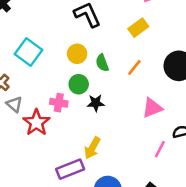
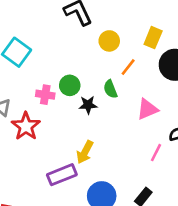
yellow rectangle: (138, 28) -> (153, 38), moved, turned -30
yellow circle: (77, 54) -> (109, 41), moved
green semicircle: (102, 63) -> (110, 89), moved
pink cross: (59, 103) -> (45, 95), moved

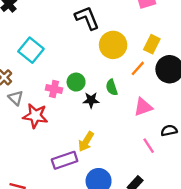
yellow circle: (109, 41) -> (113, 45), size x1.5
orange line: (128, 67) -> (138, 68), moved
red star: (26, 126) -> (35, 116), turned -30
pink line: (156, 153) -> (149, 146), turned -63

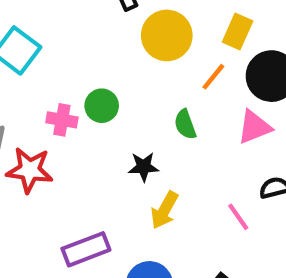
green semicircle: (112, 87) -> (185, 124), moved
black star: (91, 100) -> (144, 167), moved
pink triangle: (143, 107) -> (254, 127), moved
yellow arrow: (86, 142) -> (164, 210), moved

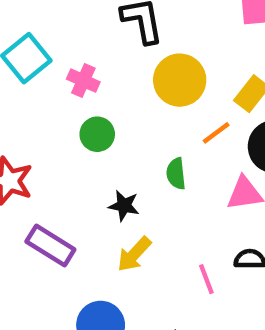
pink cross: (62, 120) -> (83, 81), moved
purple rectangle: (86, 249) -> (50, 246), moved, turned 39

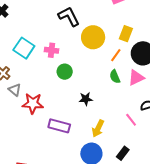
green semicircle: (176, 174) -> (115, 77), moved
yellow arrow: (134, 254) -> (98, 128), moved

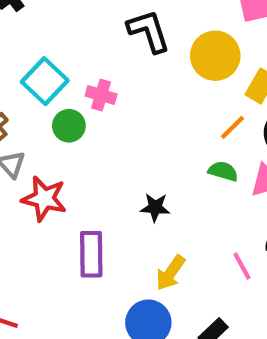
yellow circle: (93, 37) -> (215, 56), moved
green circle: (65, 72) -> (69, 126), moved
green semicircle: (115, 77) -> (223, 171), turned 120
purple rectangle: (59, 126) -> (91, 254), turned 65

